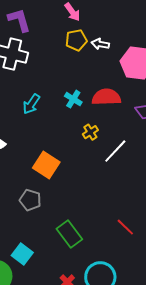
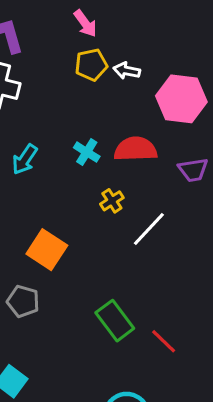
green rectangle: (69, 234) -> (115, 321), moved

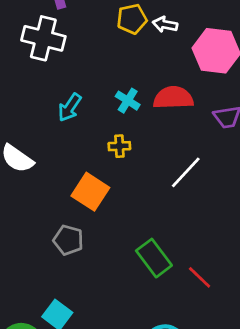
yellow cross: (112, 201) -> (119, 146), moved, turned 30

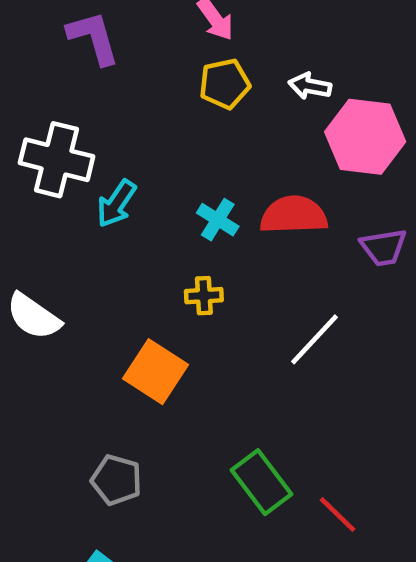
white arrow: (165, 25) -> (310, 86), moved
white cross: (43, 38) -> (57, 160), moved
cyan arrow: (70, 107) -> (116, 204), moved
gray pentagon: (68, 240) -> (116, 480), moved

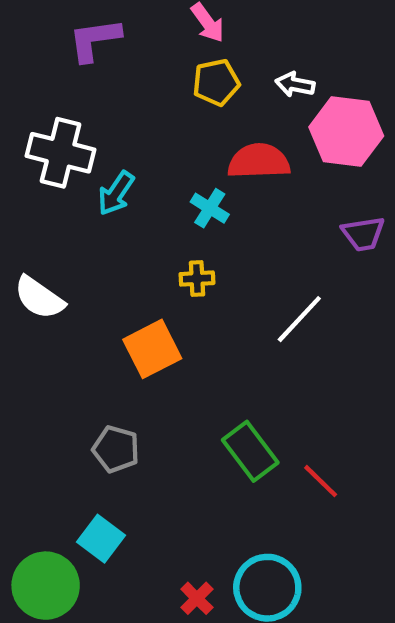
purple L-shape: (93, 38) -> (95, 40), turned -82
red semicircle: (294, 215) -> (259, 161), moved
orange square: (156, 372) -> (152, 349), turned 30

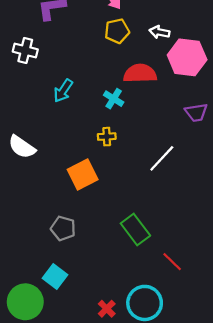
white cross: (61, 153) -> (25, 51), moved, size x0.7
red line: (321, 481) -> (172, 262), moved

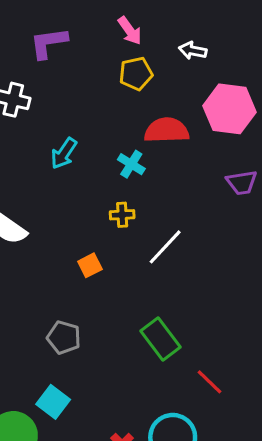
white arrow: (160, 32) -> (193, 51), moved
white line: (162, 158) -> (165, 247), moved
orange square: (83, 174) -> (90, 265), size x0.6

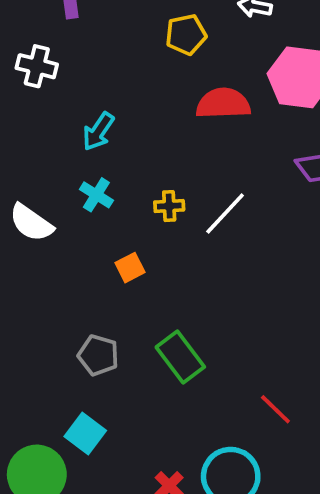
cyan cross: (131, 164) -> (96, 195), moved
white line: (165, 247) -> (225, 213), moved
green rectangle: (160, 339) -> (180, 357), moved

